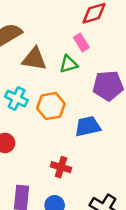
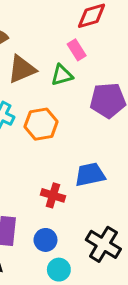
brown triangle: (34, 59) -> (22, 69), turned -32
blue trapezoid: (88, 126) -> (90, 175), moved

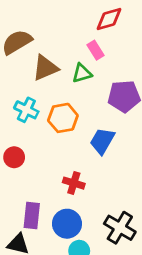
blue trapezoid: (90, 175) -> (102, 141), moved, turned -48
blue circle: (45, 240) -> (67, 224), size x1.4

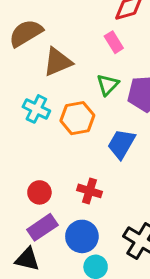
green triangle: (82, 73) -> (108, 85), moved, turned -30
red circle: (14, 157) -> (39, 192), moved
purple rectangle: (32, 216) -> (42, 227), turned 50

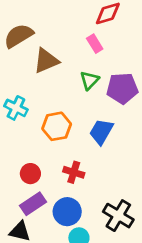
cyan cross: (36, 109) -> (16, 108), moved
orange hexagon: (77, 118) -> (57, 126), moved

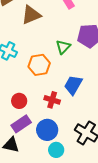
green triangle: (89, 80) -> (63, 47), moved
blue trapezoid: (101, 132) -> (73, 85), moved

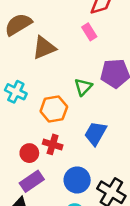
red cross: (52, 100) -> (53, 144), moved
blue circle: (47, 130) -> (77, 180), moved

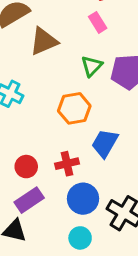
green triangle: (83, 87) -> (92, 66), moved
orange hexagon: (54, 109) -> (74, 108), moved
red cross: (53, 144) -> (67, 164), moved, turned -30

